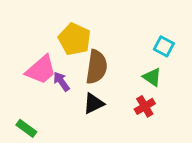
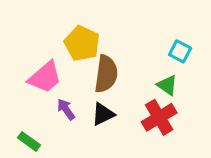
purple arrow: (61, 82) -> (66, 109), moved
red cross: (145, 106) -> (159, 117), size x1.5

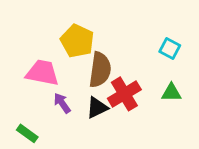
pink trapezoid: (45, 77) -> (42, 73), turned -128
green triangle: (167, 85) -> (171, 92), moved, turned -35
red cross: (159, 117) -> (124, 94), moved

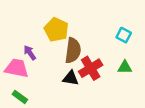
pink trapezoid: (42, 73) -> (17, 68), moved
purple arrow: (62, 103) -> (30, 53), moved
black triangle: (97, 108) -> (71, 78), turned 35

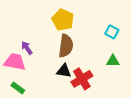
yellow pentagon: (56, 30) -> (63, 20), moved
red cross: (91, 68) -> (82, 79), moved

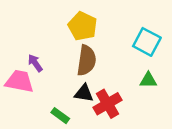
cyan square: (112, 32) -> (147, 42), size x1.5
green rectangle: (18, 88) -> (60, 116), moved

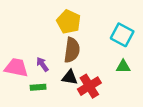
purple arrow: (35, 63) -> (42, 64), moved
green rectangle: (60, 116) -> (38, 87), moved, turned -40

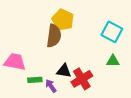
brown semicircle: (72, 50) -> (54, 36), moved
purple arrow: (42, 64) -> (51, 86), moved

